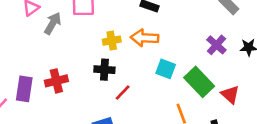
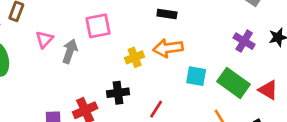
black cross: (104, 70) -> (118, 93), moved

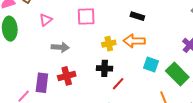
gray arrow: (70, 51) -> (60, 47), moved, turned 66
black cross: (118, 93) -> (105, 68), moved

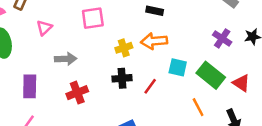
purple rectangle: (42, 83) -> (30, 86), moved
red line: (118, 84) -> (150, 86), moved

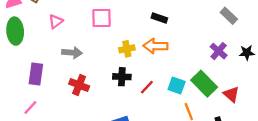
cyan square: (178, 67) -> (177, 85), moved
red cross: (77, 93) -> (79, 85), turned 36

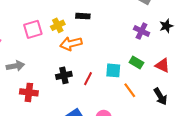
orange arrow: (156, 46) -> (71, 44), moved
yellow cross: (127, 49) -> (58, 25), moved
green rectangle: (204, 84) -> (136, 63), size x0.6

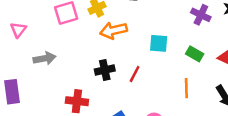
cyan square: (113, 70) -> (159, 43), moved
orange line: (130, 90) -> (186, 88), turned 35
red cross: (29, 92) -> (77, 101), moved

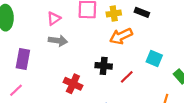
pink triangle: (18, 30) -> (54, 18), moved
orange arrow: (113, 31) -> (121, 36), turned -30

